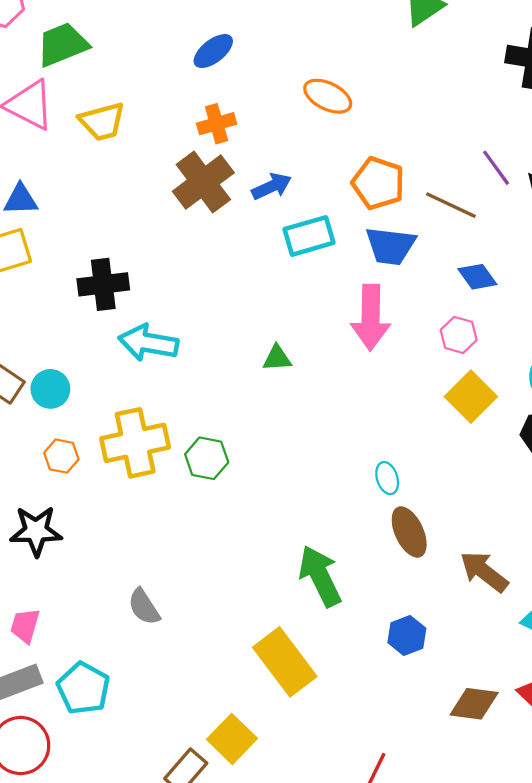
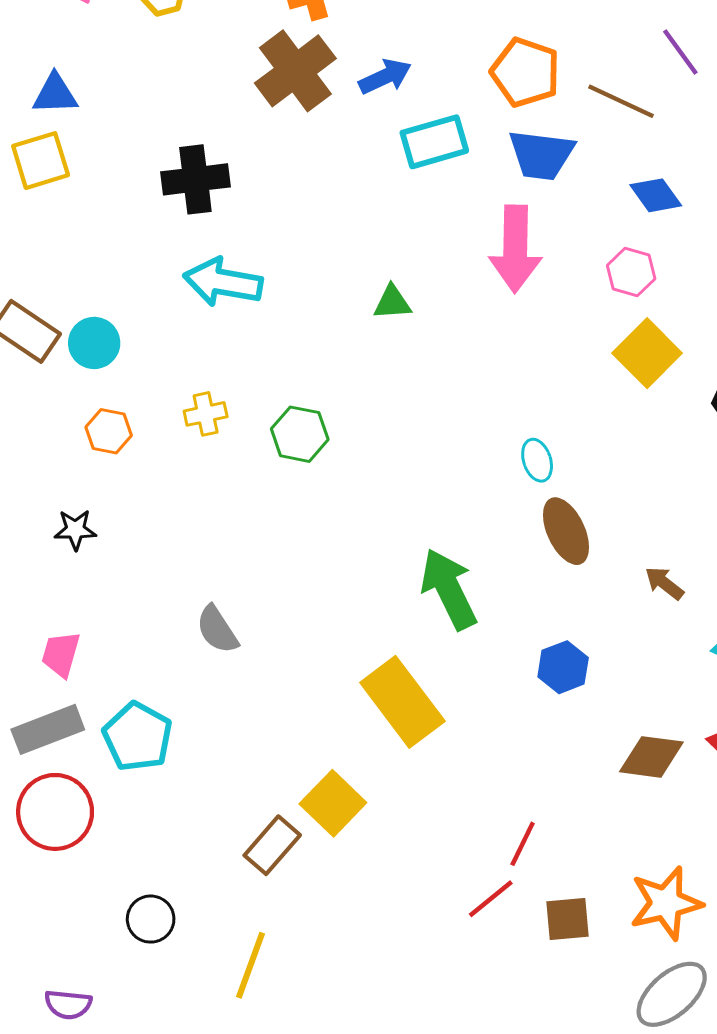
black cross: (103, 284) -> (195, 179), moved
yellow cross: (135, 443) -> (206, 414), size x0.5
black star: (36, 531) -> (75, 530), size x0.6
brown arrow: (484, 572) -> (664, 583), size x0.6

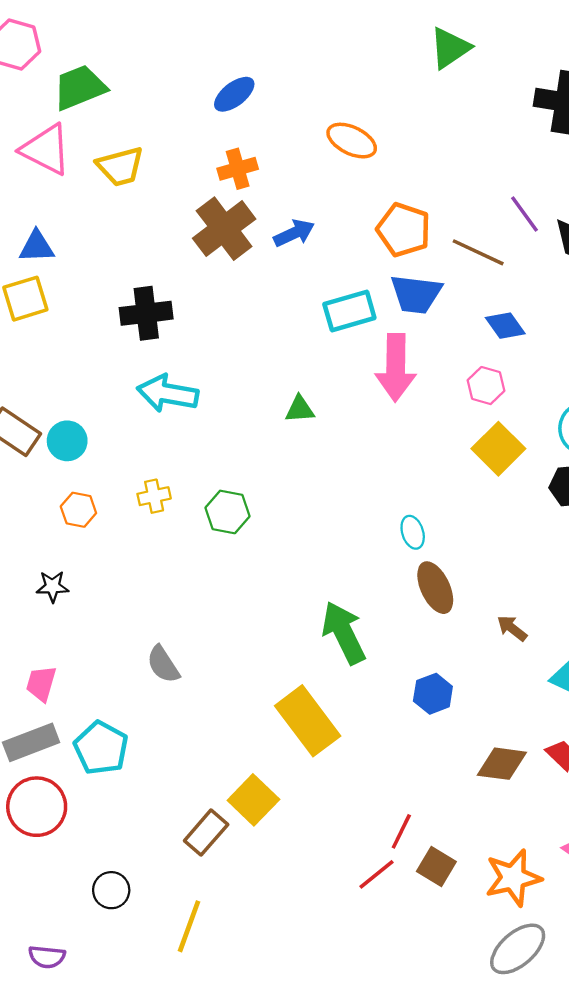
cyan rectangle: (434, 142) -> (349, 311), moved
brown square: (567, 919) -> (436, 866), moved, turned 36

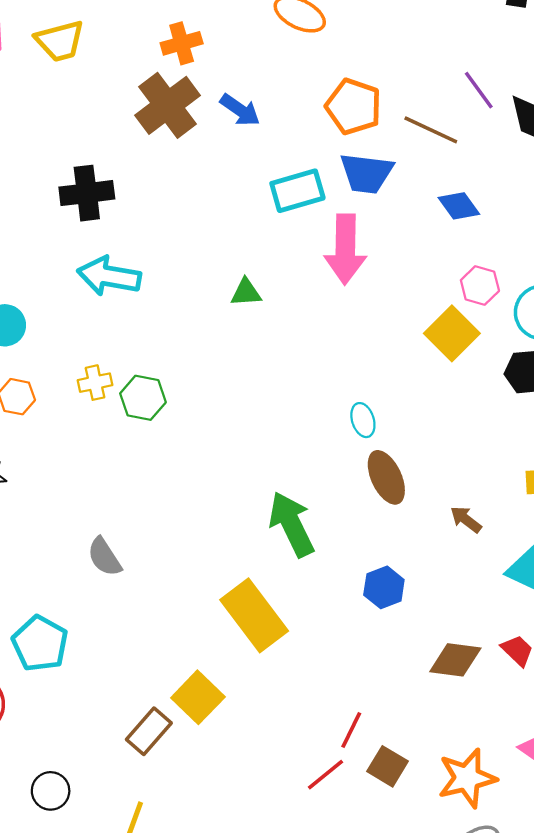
blue arrow: (294, 233) -> (240, 110), turned 60
pink hexagon: (486, 386) -> (480, 286), moved
green hexagon: (227, 512) -> (143, 398), moved

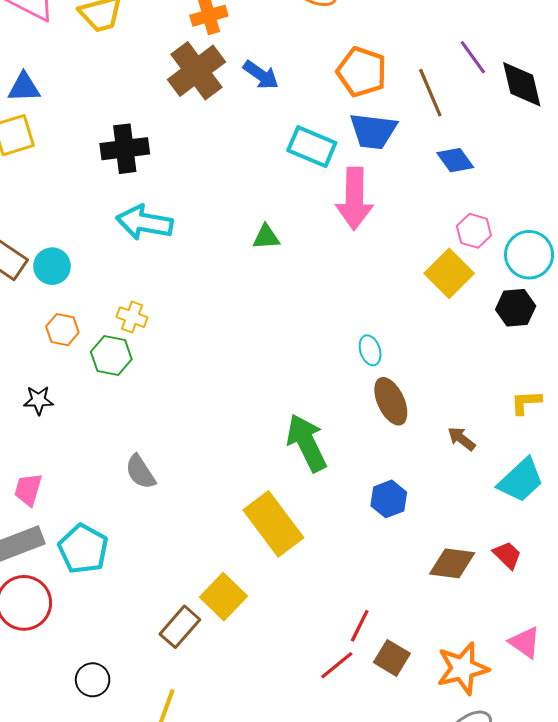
brown line: (431, 130) -> (430, 93), turned 42
cyan rectangle: (297, 191) -> (312, 147), turned 39
yellow cross: (95, 383) -> (132, 317), turned 32
green hexagon: (143, 398) -> (111, 356), moved

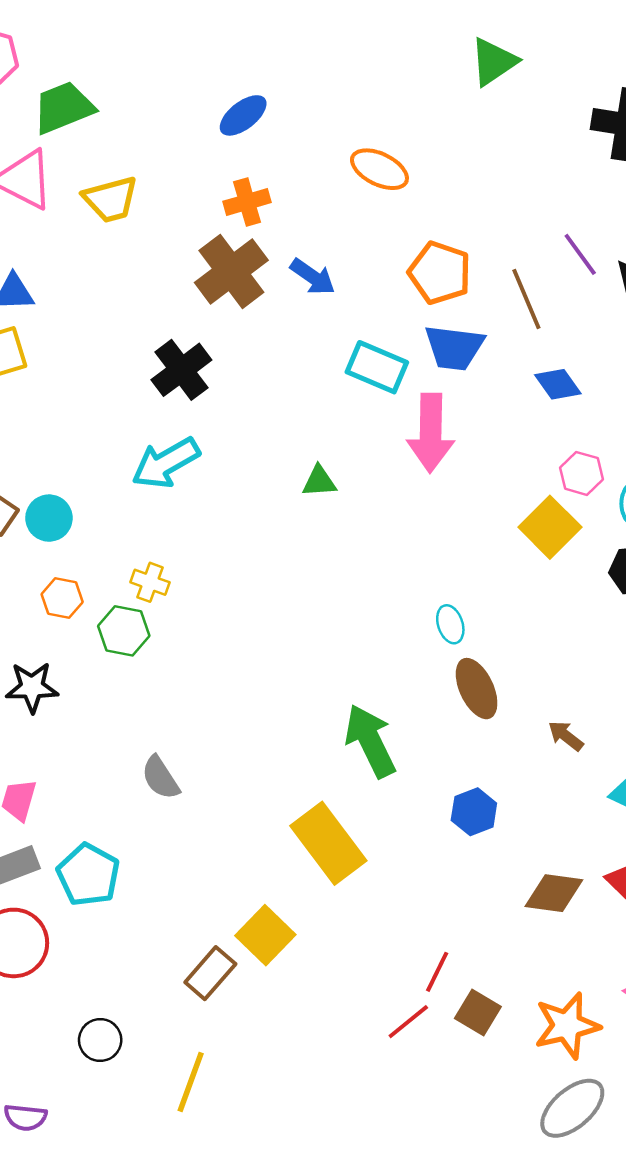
black cross: (125, 149) -> (181, 370), moved, turned -30
cyan arrow: (145, 223) -> (166, 463), turned -40
black star: (39, 400) -> (32, 687), size x1.4

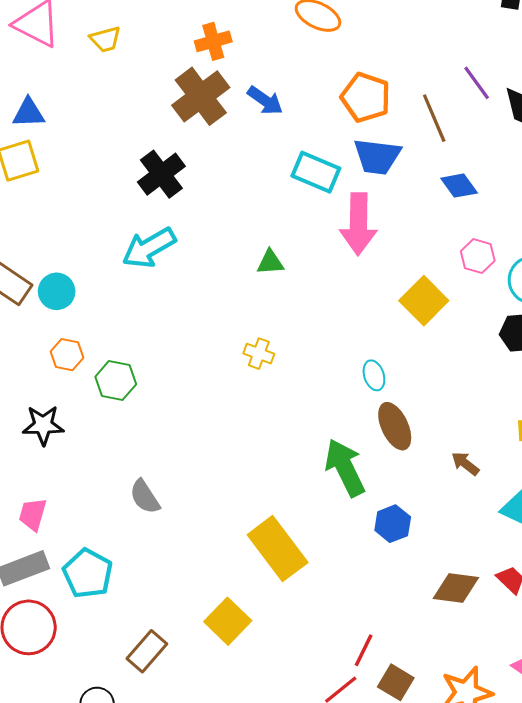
yellow trapezoid: (111, 199) -> (105, 39), size x0.7
yellow square: (550, 527) -> (424, 301), moved
yellow cross: (150, 582) -> (259, 354), moved
green arrow: (370, 741) -> (345, 468), moved
brown rectangle: (210, 973) -> (147, 651), moved

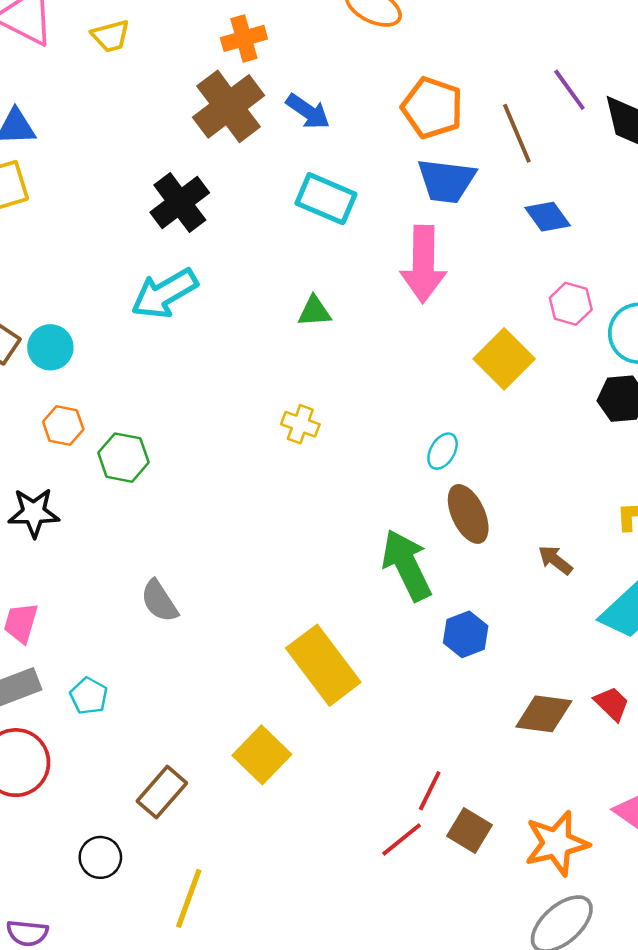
cyan rectangle: (316, 172) -> (326, 199), moved
cyan ellipse: (374, 375) -> (443, 451), turned 48
cyan pentagon: (88, 573) -> (89, 696), size x0.6

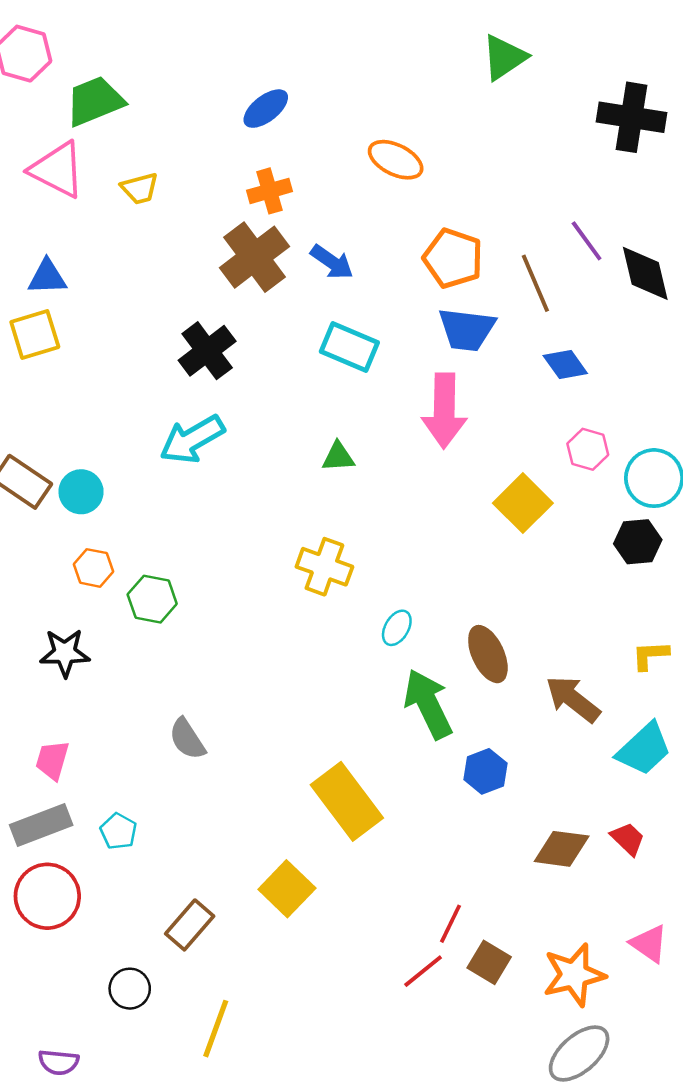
yellow cross: (300, 424) -> (324, 567), size x1.5
cyan ellipse: (443, 451) -> (397, 628), moved
brown arrow: (555, 560) -> (573, 699), size x1.6

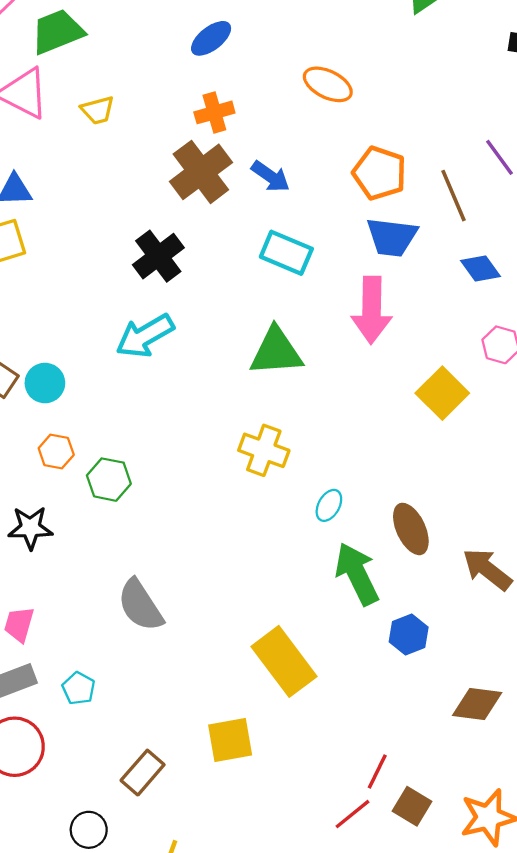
green triangle: (338, 457) -> (276, 352), size x1.8
gray semicircle: (187, 739) -> (140, 605), size x1.4
yellow square: (287, 889) -> (230, 740), turned 36

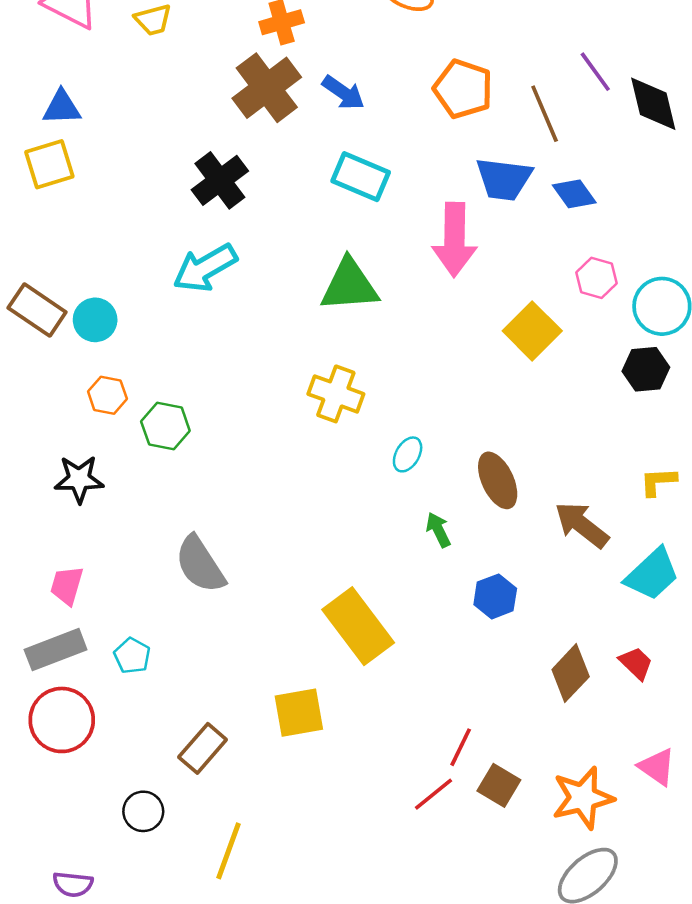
blue trapezoid: (392, 237) -> (504, 179), moved
green arrow: (357, 574) -> (438, 530), size x0.5
brown diamond: (477, 704) -> (571, 673), turned -54

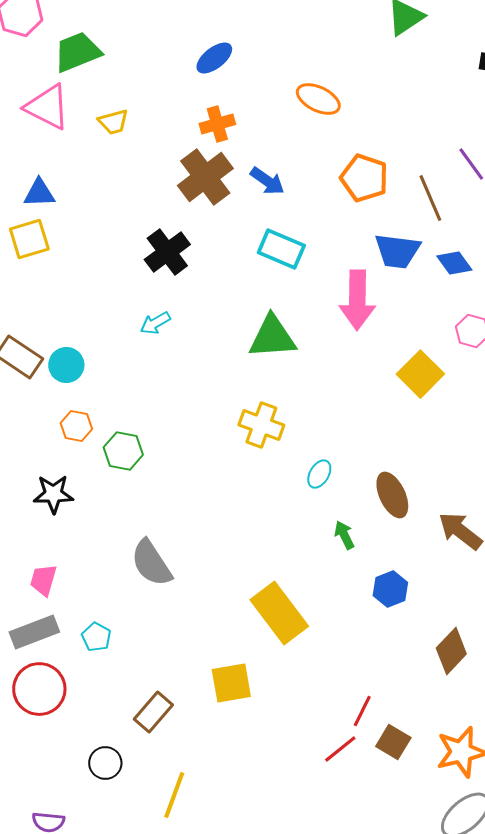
cyan arrow: (205, 268) -> (155, 323), size x0.6

